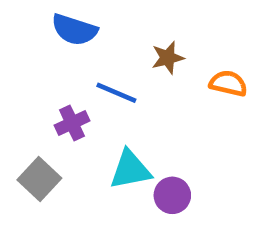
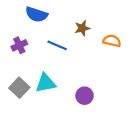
purple cross: (72, 123) -> (19, 45), moved
cyan triangle: (130, 170) -> (46, 83), moved

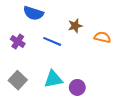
purple cross: (19, 45) -> (18, 41), turned -32
cyan triangle: (46, 83) -> (53, 79), moved

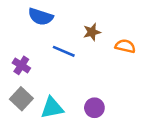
purple cross: (18, 41) -> (21, 65), moved
cyan triangle: (53, 79) -> (52, 108), moved

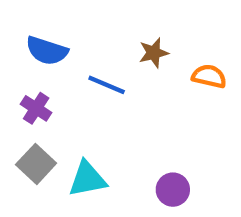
blue semicircle: (41, 17) -> (47, 51), moved
purple circle: (94, 108) -> (173, 190), moved

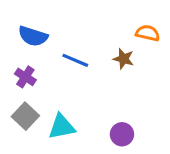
brown star: (154, 53) -> (123, 59), moved, turned 30
orange semicircle: (209, 76) -> (148, 33), moved

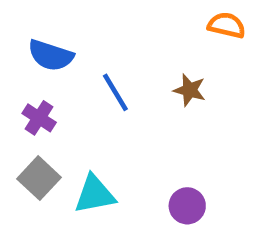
orange semicircle: (148, 33) -> (227, 25), moved
blue line: (75, 60) -> (115, 92), turned 36

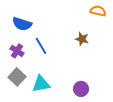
blue line: (115, 92) -> (41, 46), moved

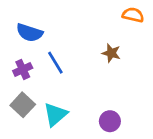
purple cross: (17, 51) -> (23, 69), turned 32
cyan triangle: (41, 84) -> (55, 114), turned -30

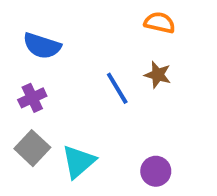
orange semicircle: (133, 15) -> (160, 23), moved
blue line: (55, 63) -> (117, 88), moved

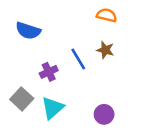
purple cross: (32, 98) -> (49, 72), moved

